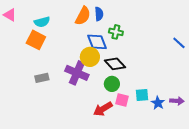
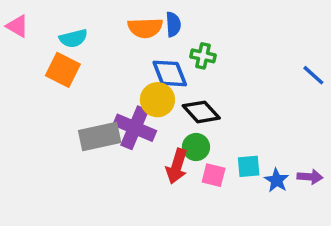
orange semicircle: (83, 16) -> (145, 28), turned 60
gray rectangle: (42, 78) -> (100, 136), moved, size x1.6
red arrow: (103, 109) -> (177, 166), moved, turned -42

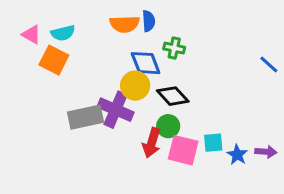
pink triangle: (17, 26) -> (31, 35), moved
pink square: (214, 175) -> (183, 150), size x1.5

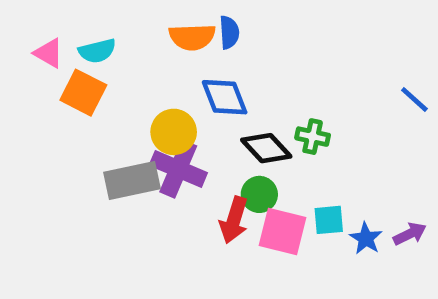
green cross: (174, 48) -> (313, 137), moved
yellow circle: (135, 86) -> (174, 132), moved
purple arrow: (266, 152) -> (410, 234), turned -30

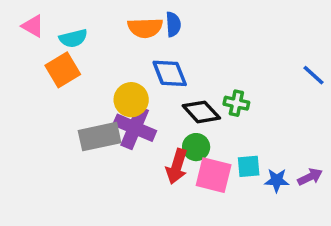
pink triangle: (49, 53) -> (33, 26), moved
orange square: (83, 93) -> (63, 70), turned 32
blue star: (366, 238) -> (277, 180), turned -30

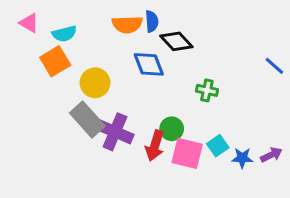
yellow circle: (131, 100) -> (95, 83), moved
black diamond: (201, 112) -> (176, 41), moved
purple cross: (135, 128) -> (115, 132), moved
gray rectangle: (100, 137) -> (87, 120), turned 60
cyan square: (249, 166) -> (218, 146), turned -30

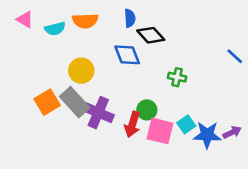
orange semicircle: (127, 24) -> (85, 21), moved
orange square: (55, 61) -> (47, 102), moved
blue star: (242, 158) -> (207, 135), size x1.5

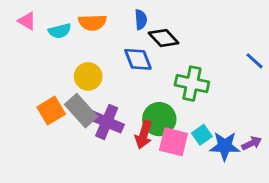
green cross: (177, 77) -> (192, 84), size x1.6
green circle: (147, 110) -> (159, 119), size x1.5

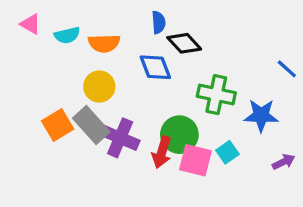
orange semicircle: (92, 22) -> (104, 43), moved
blue star: (225, 146) -> (261, 115), moved

